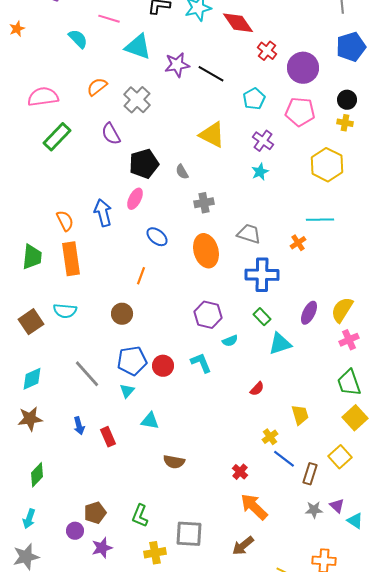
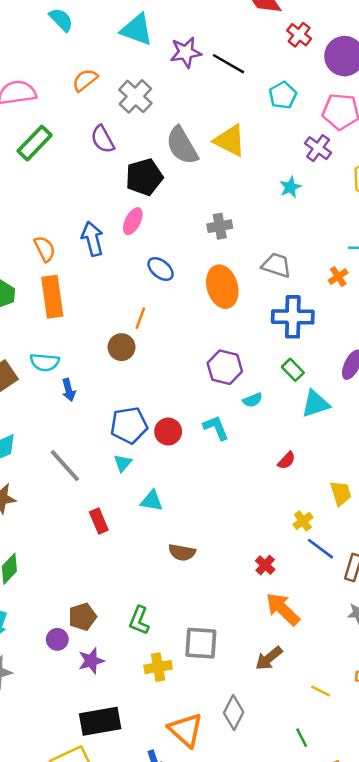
purple cross: (263, 141) -> (318, 148), moved
gray semicircle: (182, 172) -> (182, 146), moved, size x2.0
brown circle: (122, 314) -> (122, 347), moved
gray line: (87, 374) -> (65, 466), moved
blue arrow: (79, 426) -> (69, 390), moved

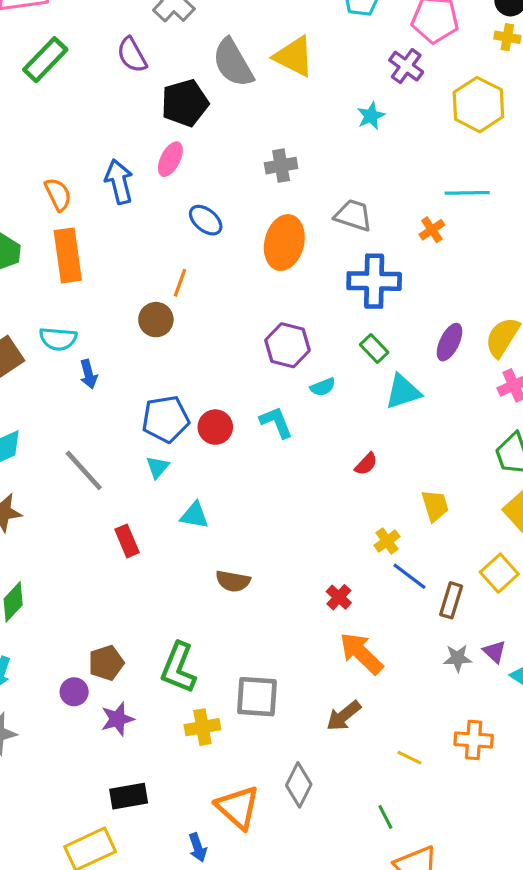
orange ellipse: (222, 287) -> (284, 243), turned 30
green L-shape: (139, 620) -> (178, 668), size x1.4
black rectangle: (100, 721) -> (129, 796), size x0.7

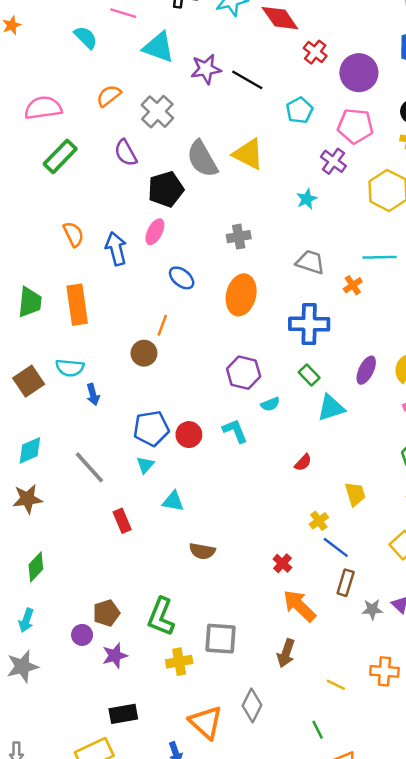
orange semicircle: (58, 194) -> (74, 234), moved
gray trapezoid: (353, 215) -> (310, 262), moved
brown rectangle: (451, 600) -> (346, 583), moved
brown arrow: (344, 716) -> (286, 653), turned -32

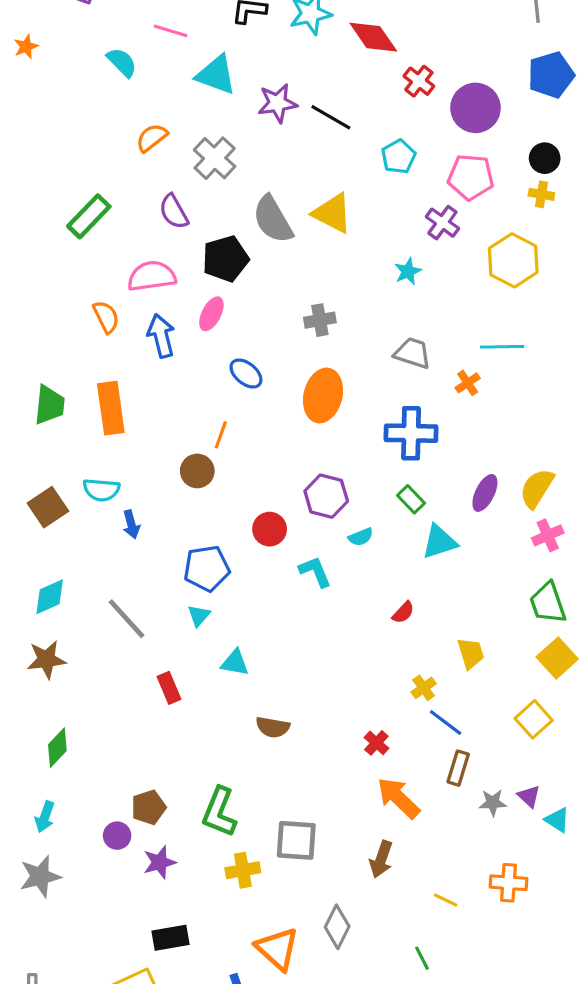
pink semicircle: (43, 108) -> (152, 276), moved
red circle: (189, 435) -> (270, 529), moved

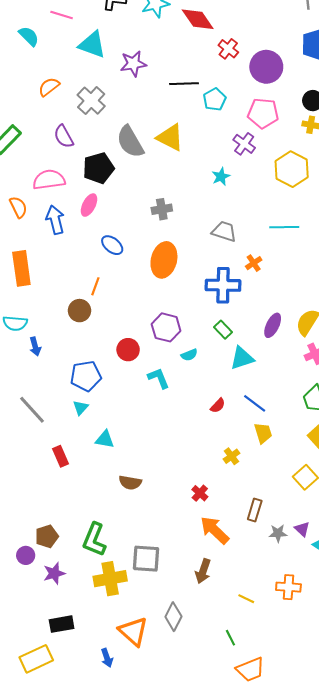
black line: (331, 117) -> (184, 84), moved, turned -32
orange cross: (468, 383) -> (254, 263), moved
blue line: (446, 722) -> (255, 403), moved
yellow cross: (243, 870) -> (110, 579), size x1.4

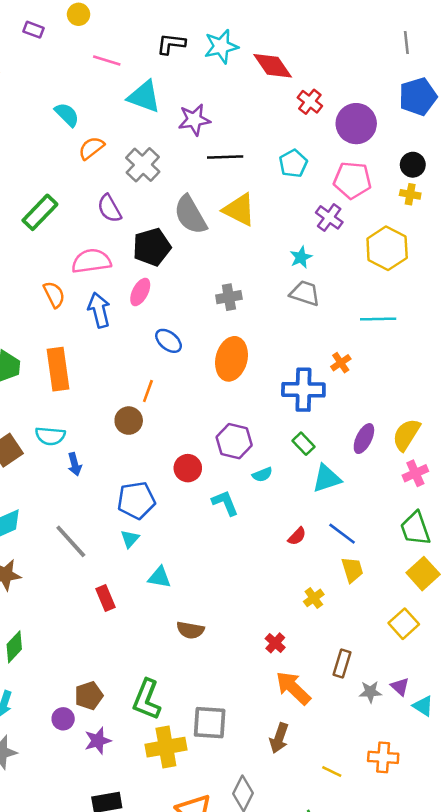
cyan semicircle: (29, 36) -> (67, 115), moved
black line: (184, 84) -> (225, 157), moved
gray trapezoid: (224, 231) -> (305, 293), moved

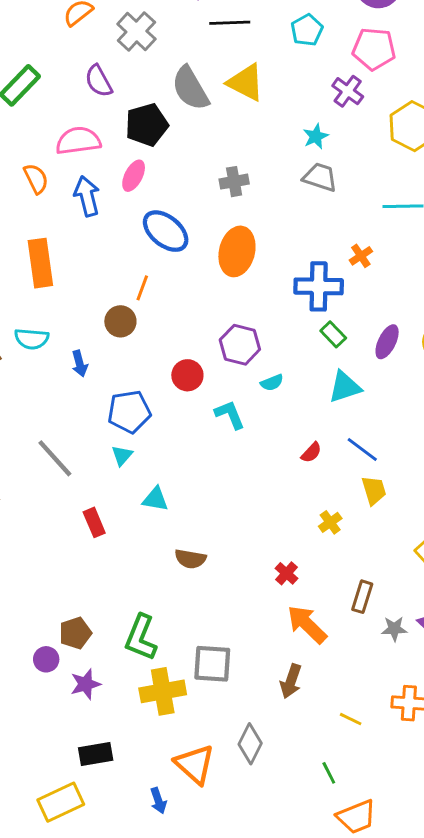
blue ellipse: (168, 341) -> (166, 231), size x1.5
green rectangle: (303, 444) -> (333, 334), moved
blue arrow: (75, 464) -> (80, 364), moved

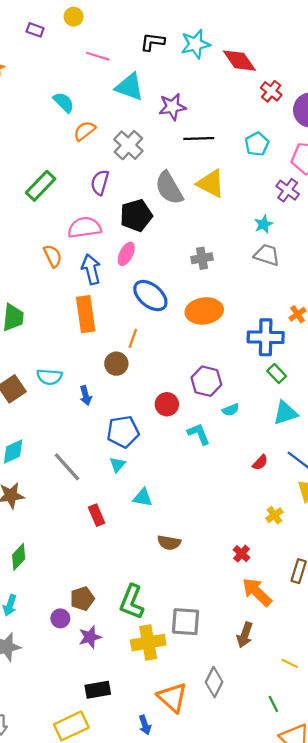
purple semicircle: (99, 81) -> (100, 182), turned 45
orange ellipse: (237, 251) -> (204, 311), turned 68
orange rectangle: (40, 263) -> (86, 314), moved

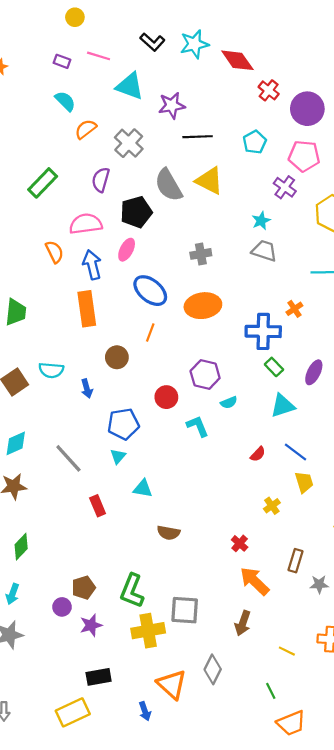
purple rectangle: (35, 30) -> (62, 61), moved
black L-shape: (153, 42) -> (152, 42), turned -145
orange line: (133, 338) -> (150, 333), moved

